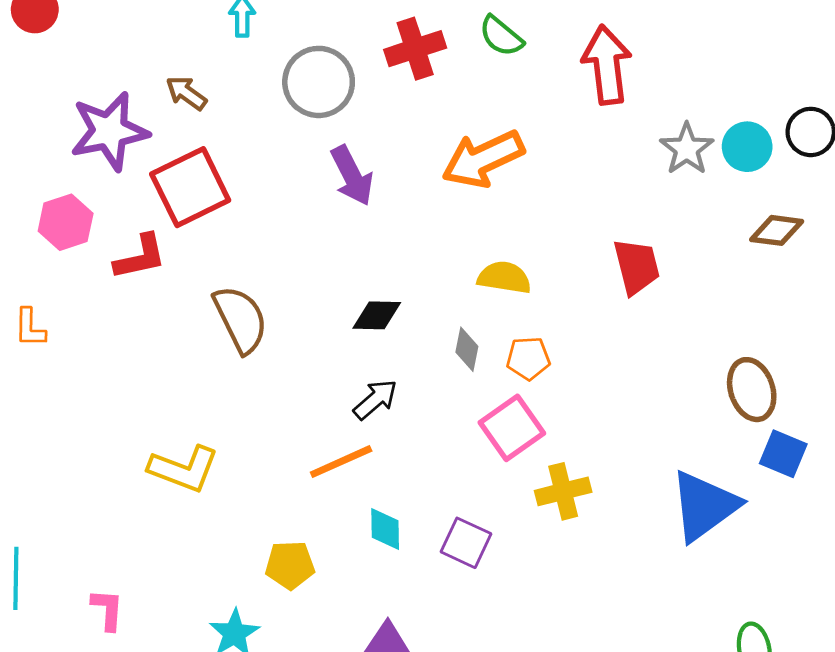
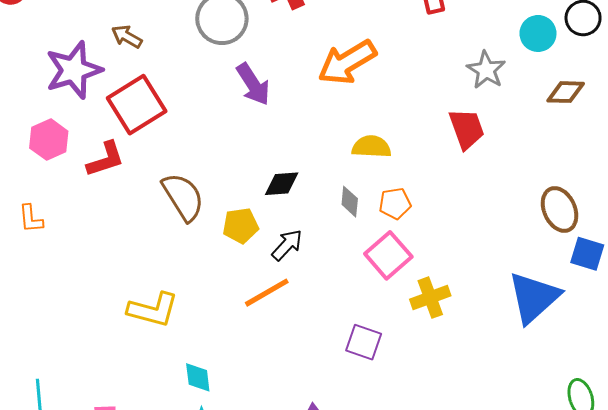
gray star: (687, 149) -> (486, 70), moved
cyan diamond: (385, 529) -> (198, 377), moved
yellow pentagon: (290, 565) -> (241, 226), moved

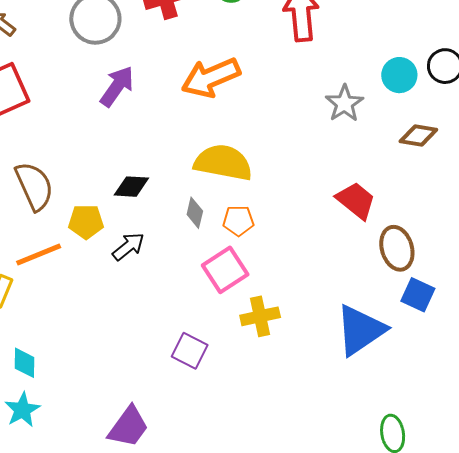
purple arrow: (253, 84) -> (117, 86), turned -120
red trapezoid: (467, 129) -> (356, 200), moved, turned -39
yellow semicircle: (371, 147) -> (223, 163), size x1.5
orange line: (267, 293) -> (39, 255), moved

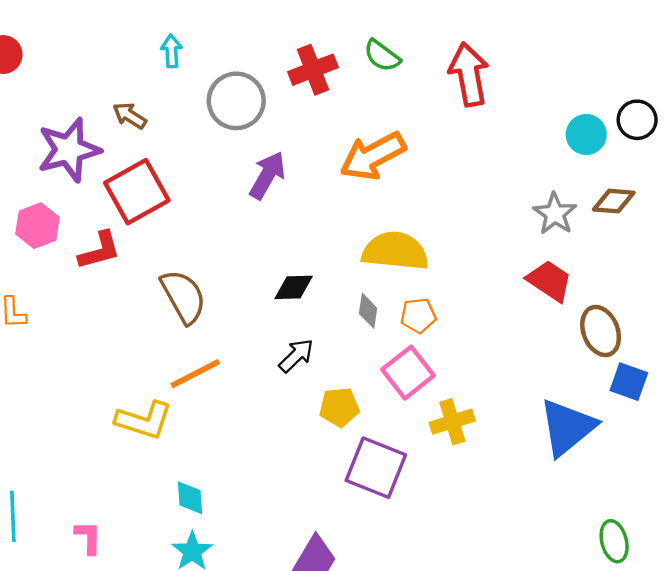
gray star: (344, 103) -> (555, 214), moved
yellow pentagon: (86, 222) -> (339, 407), moved
purple square: (190, 351) -> (376, 468), size x1.5

